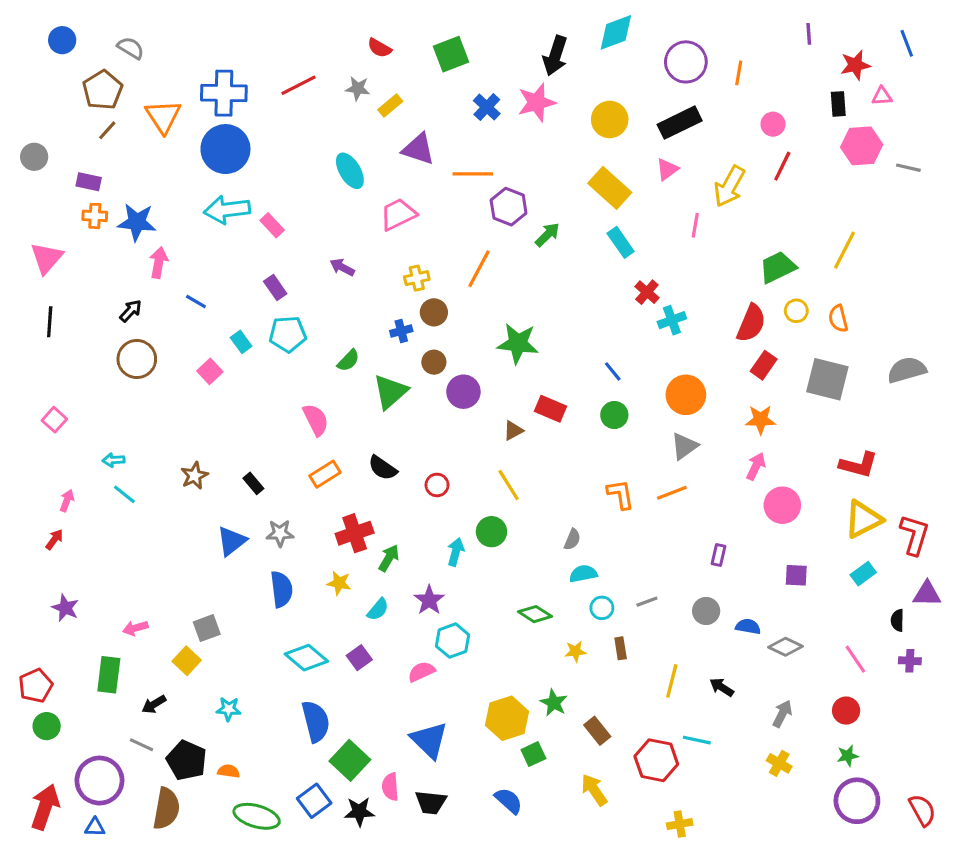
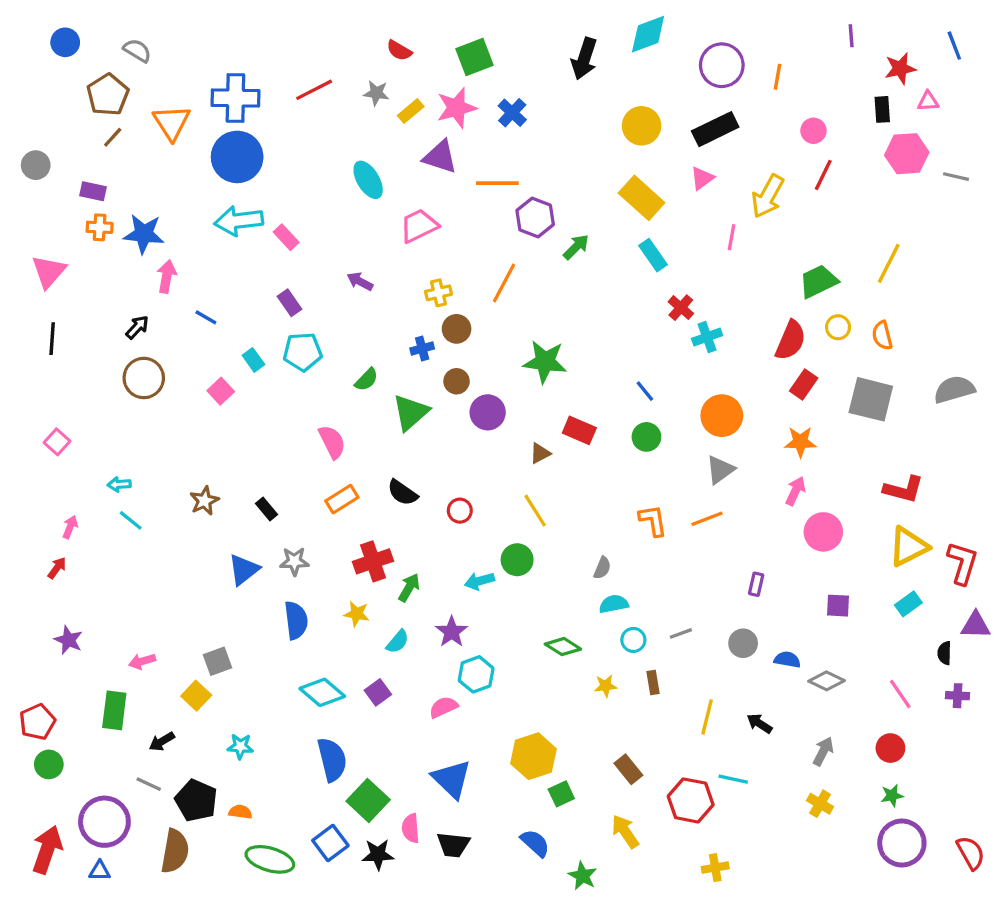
pink star: (537, 102) -> (457, 108), moved
cyan arrow: (456, 552) -> (479, 581), turned -120
green star: (554, 703) -> (583, 876), moved

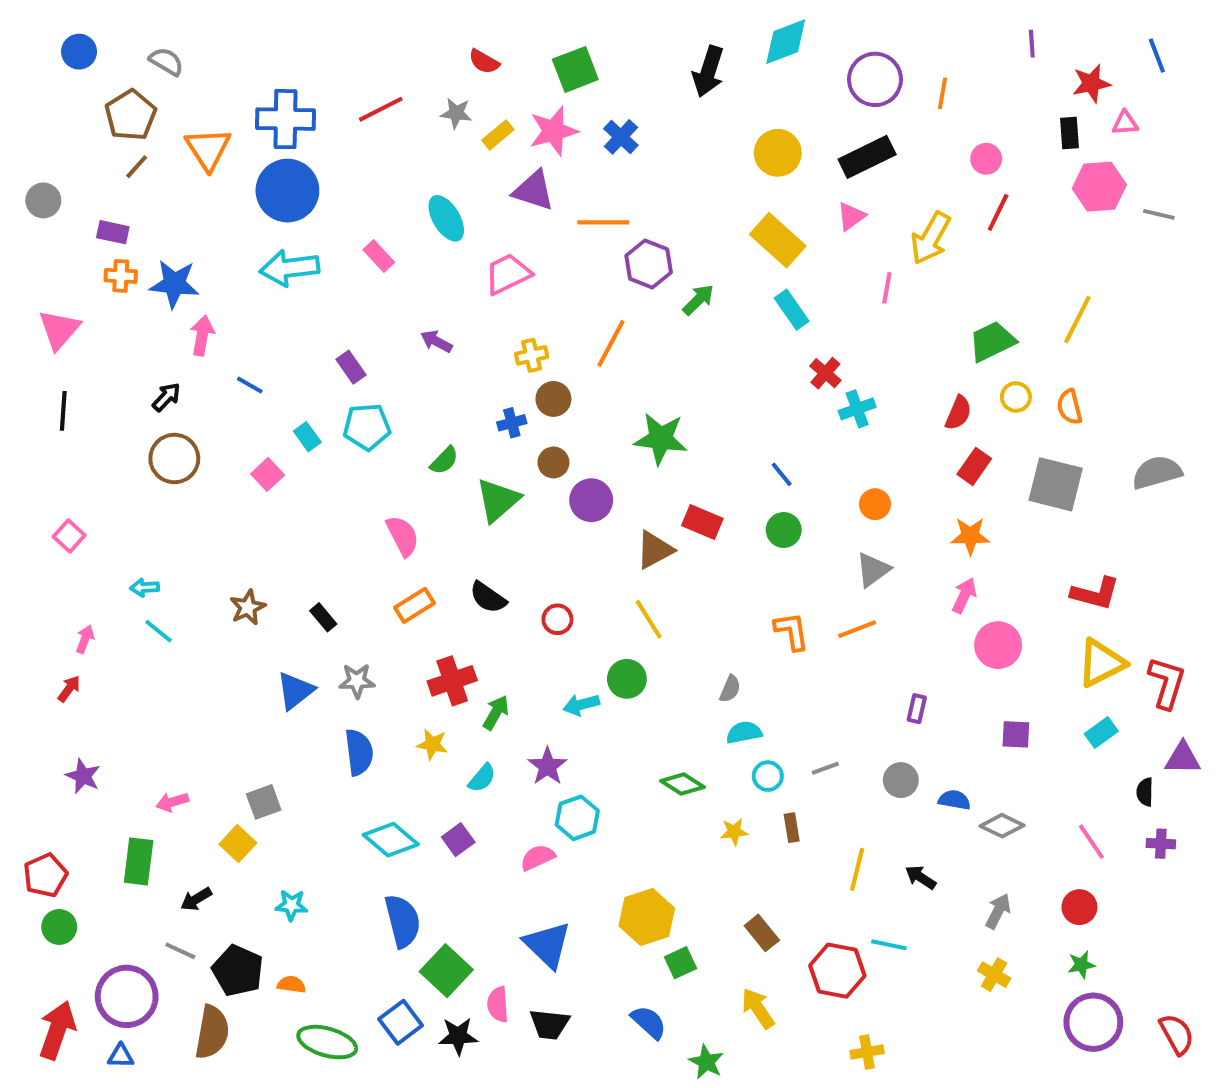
pink rectangle: (286, 237) -> (379, 256), moved
red semicircle: (791, 340) -> (958, 413), size x0.7
orange circle: (722, 416) -> (875, 504), size x0.6
brown triangle: (540, 453) -> (655, 550), size x1.5

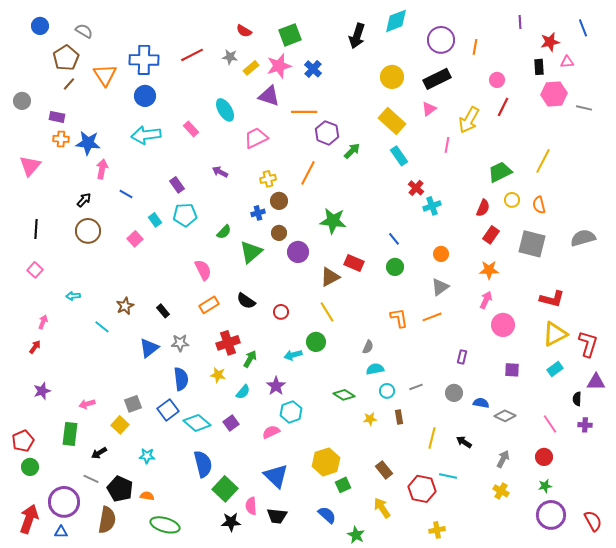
blue circle: (287, 191) -> (145, 96), size x0.7
black line: (63, 411) -> (36, 229), moved
cyan line: (158, 631) -> (102, 327), moved
purple star: (83, 776) -> (42, 391), turned 30
blue square: (401, 1022) -> (168, 410), moved

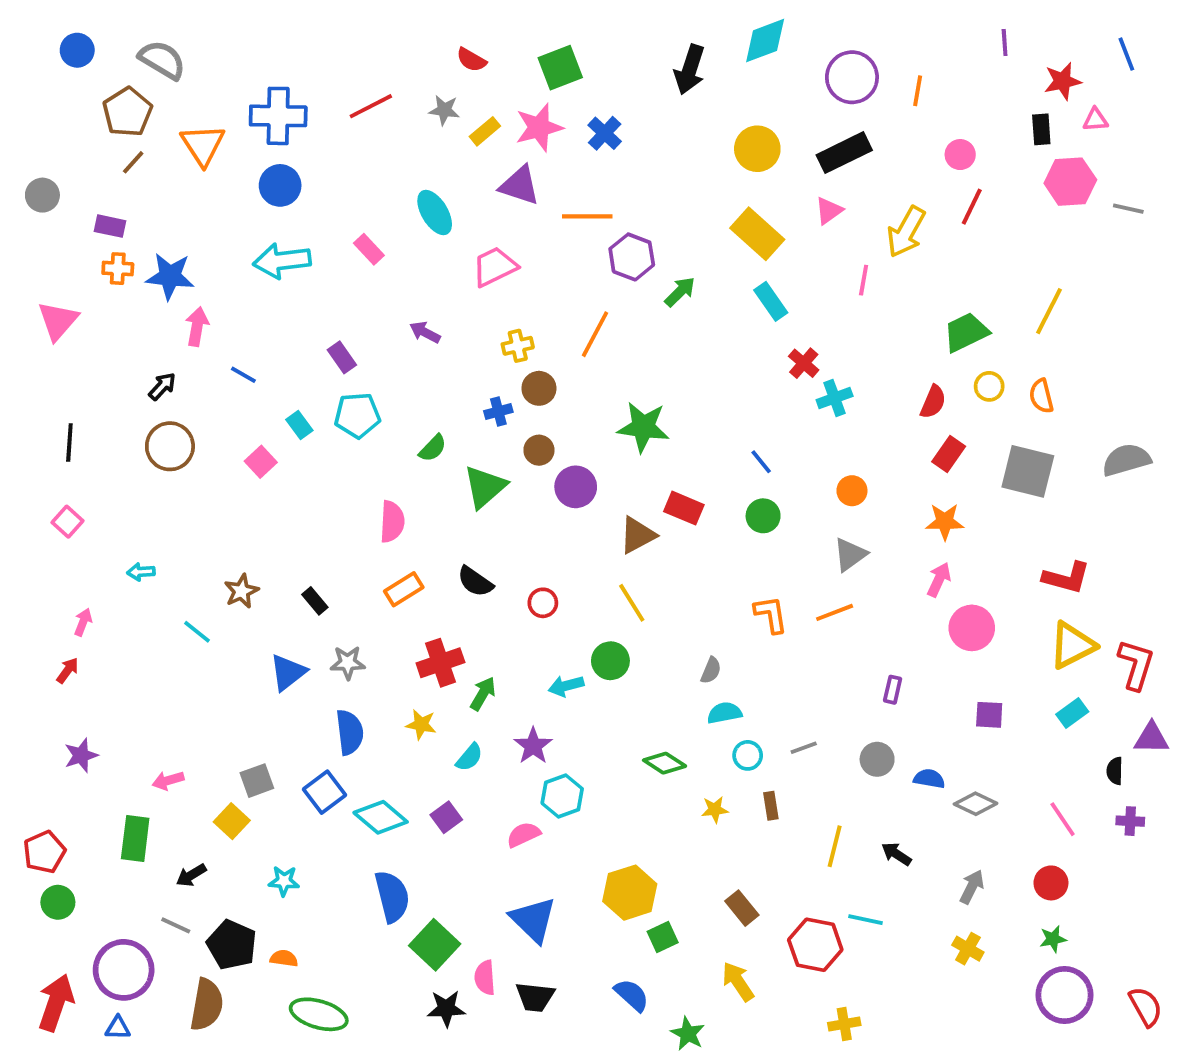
gray semicircle: (84, 31) -> (162, 60), size x1.4
pink semicircle: (203, 270) -> (392, 522), turned 30

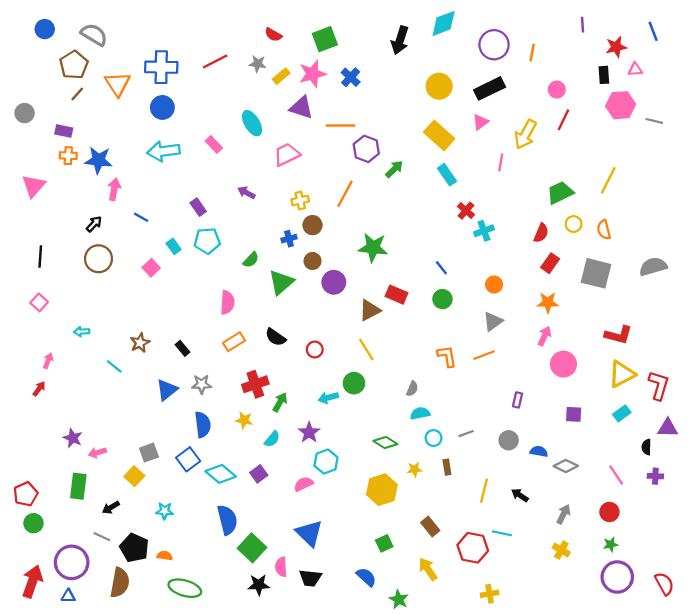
purple star: (81, 755) -> (73, 438), moved, turned -30
yellow hexagon: (630, 893) -> (382, 490), moved

